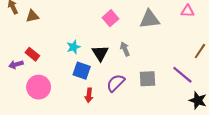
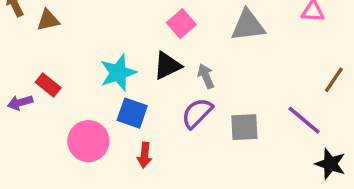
cyan star: (74, 47) -> (118, 73), size x1.5
black triangle: (100, 53) -> (167, 66), moved, turned 36
purple semicircle: (116, 83) -> (197, 113), moved
pink circle: (39, 87) -> (88, 141), moved

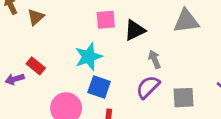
brown triangle: (48, 20) -> (36, 17), turned -30
pink square: (181, 24) -> (106, 20), moved, turned 36
black triangle: (167, 66) -> (135, 30), moved

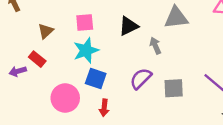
brown triangle: (36, 17) -> (46, 31), moved
pink square: (106, 20) -> (85, 22), moved
gray arrow: (155, 59) -> (155, 46), moved

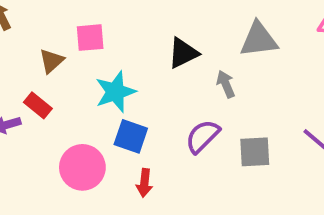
pink square: (85, 22) -> (90, 38), moved

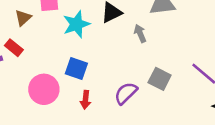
cyan star: (115, 92) -> (76, 24), moved
purple semicircle: (202, 136) -> (126, 93), moved
gray square: (255, 152) -> (160, 79), turned 30

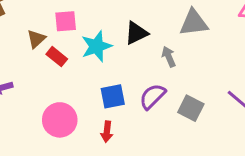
red rectangle: (14, 48) -> (57, 57), moved
blue square: (76, 68) -> (113, 96), moved, turned -30
purple semicircle: (126, 93) -> (152, 96), moved

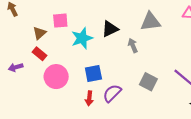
red rectangle: (57, 57) -> (40, 54), moved
purple semicircle: (152, 96) -> (112, 93), moved
pink circle: (60, 120) -> (56, 77), moved

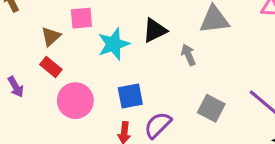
purple arrow: (16, 67) -> (16, 87), turned -104

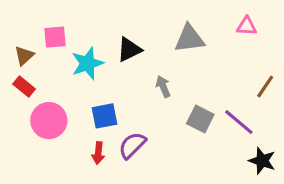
gray arrow: (188, 55) -> (163, 87), moved
gray square: (211, 108) -> (200, 119), moved

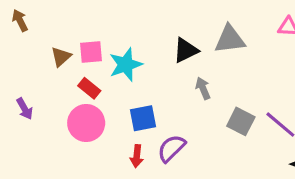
pink square: (55, 37) -> (91, 52), moved
black triangle: (129, 49) -> (186, 50), moved
red rectangle: (24, 87) -> (89, 88), moved

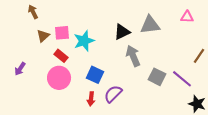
brown arrow: (20, 20) -> (33, 12), moved
gray arrow: (203, 88) -> (133, 56), size x1.5
purple arrow: (25, 109) -> (20, 69), turned 64
blue square: (143, 118) -> (95, 75), turned 36

